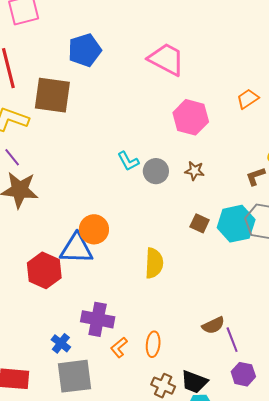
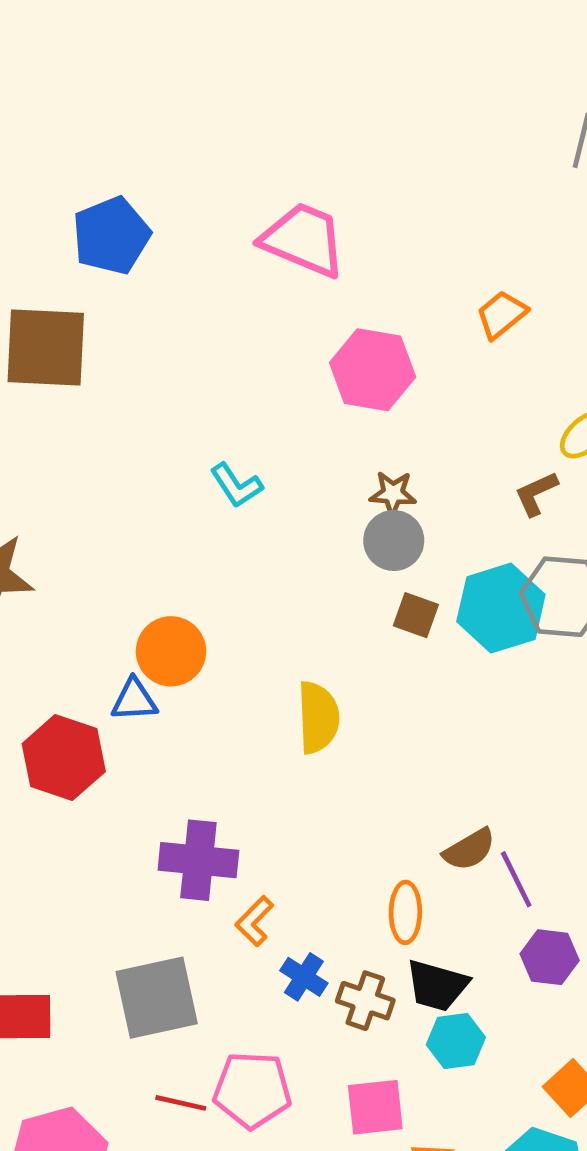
gray circle: (156, 171) -> (394, 541), moved
blue triangle: (76, 249) -> (134, 700), size x0.6
blue cross: (61, 343) -> (304, 977), moved
orange ellipse: (153, 344) -> (405, 912), moved

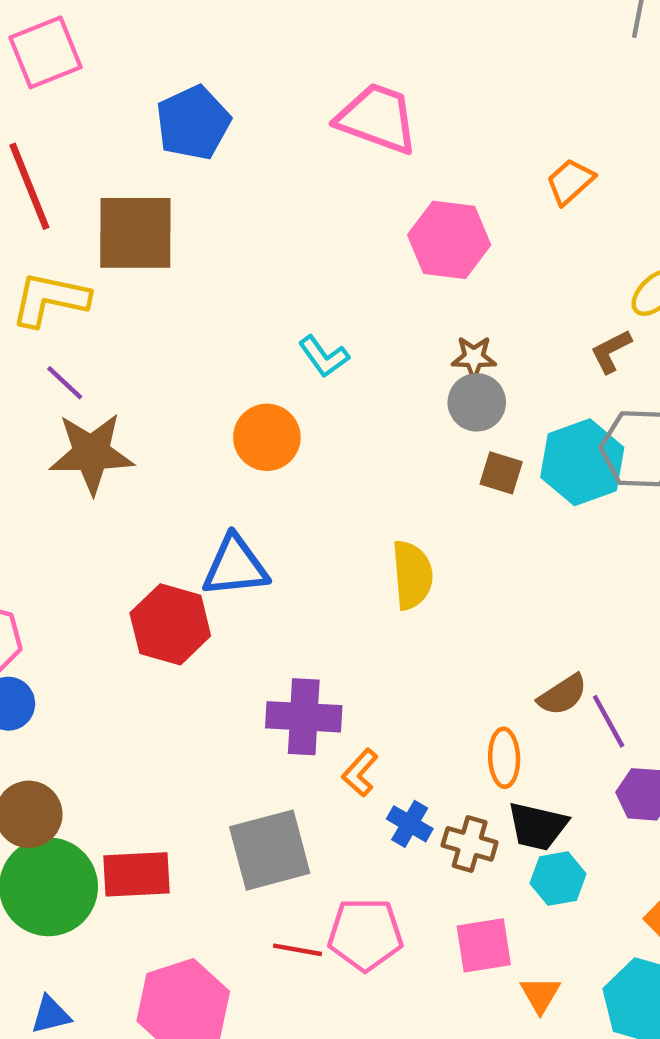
orange circle: (171, 651) -> (267, 437), moved
blue triangle: (134, 700) -> (235, 566), size x1.5

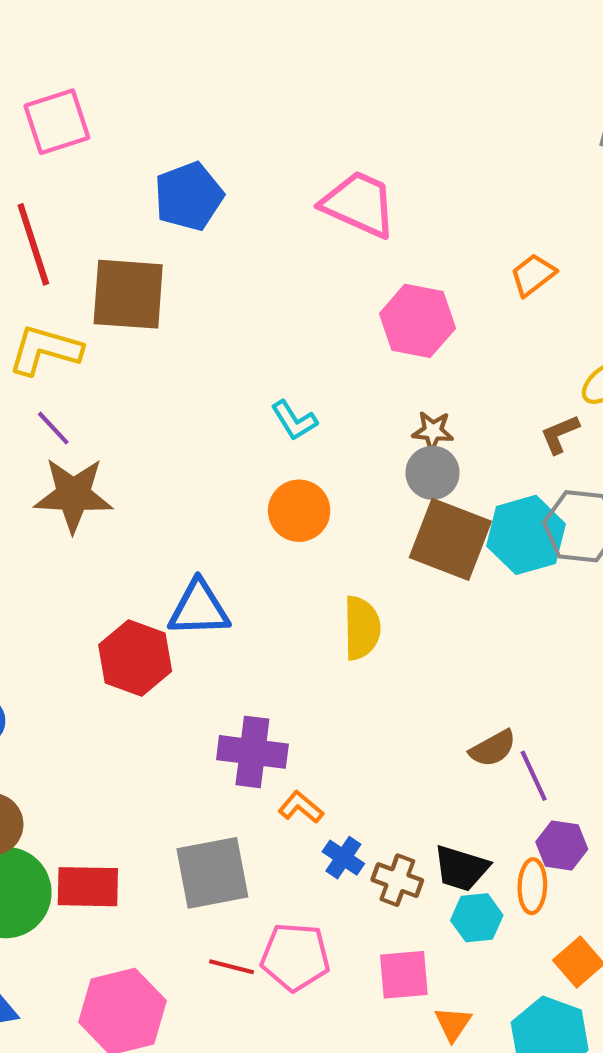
orange circle: (267, 437) -> (299, 511), moved
brown square: (501, 473) -> (450, 539), size x2.0
orange ellipse: (504, 758) -> (532, 886), moved
orange L-shape: (360, 773) -> (301, 807), turned 84

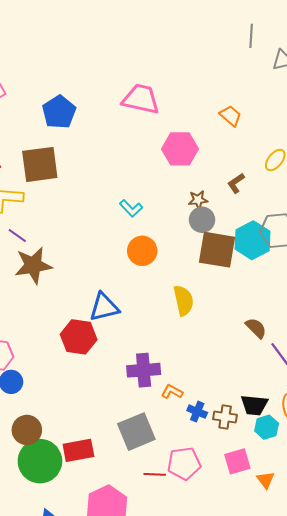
orange trapezoid: (533, 275) -> (230, 116), turned 90
brown L-shape: (560, 434) -> (236, 183), moved
brown semicircle: (493, 748) -> (256, 328), moved, turned -95

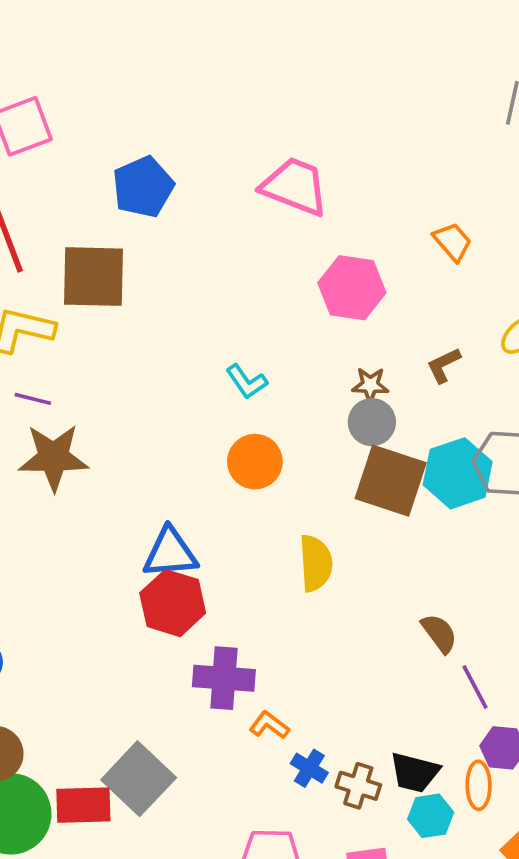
purple line: (17, 236) -> (33, 399), turned -30
red hexagon: (79, 337) -> (173, 603), moved
gray square: (136, 432) -> (139, 779), moved, turned -33

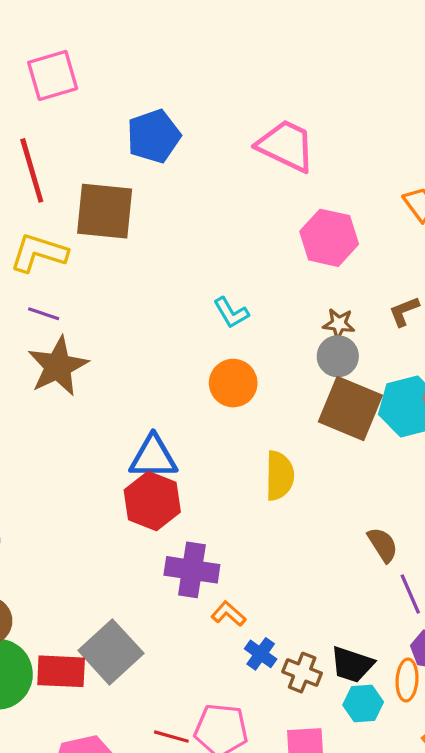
brown star: (53, 457) -> (58, 366), turned -30

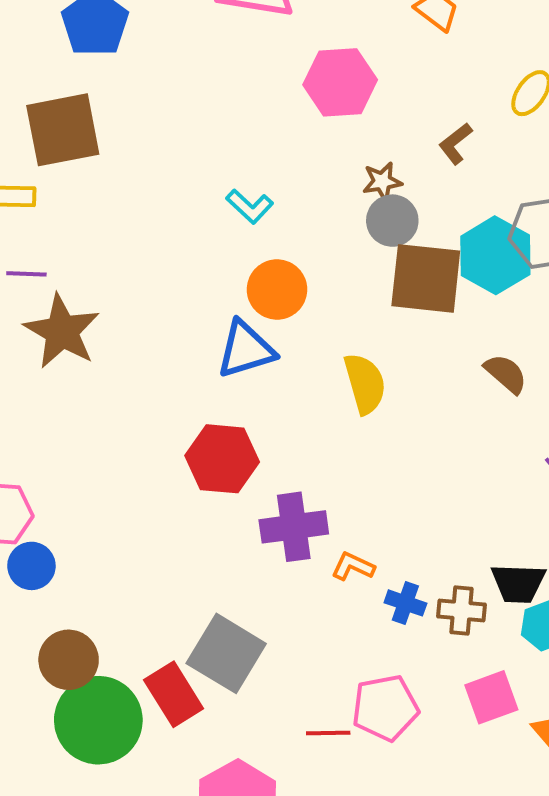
blue triangle: (153, 457) -> (246, 349), moved
brown semicircle: (383, 545) -> (506, 374), moved
red rectangle: (61, 671) -> (174, 694), turned 72

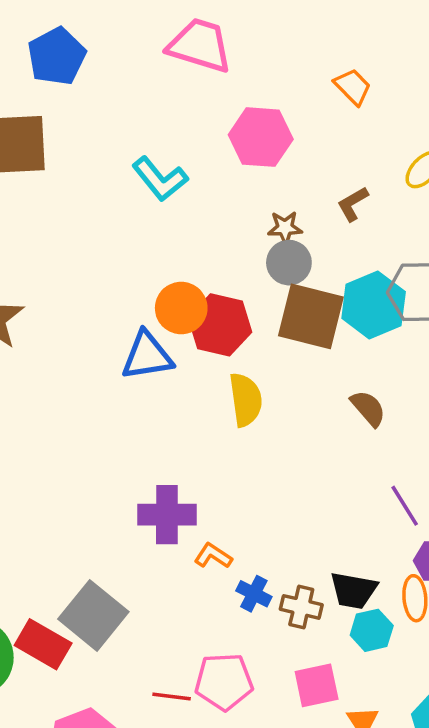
cyan L-shape: (250, 206) -> (160, 179), moved, size x1.4
red hexagon: (222, 459) -> (220, 325), moved
red rectangle: (174, 694) -> (43, 644), turned -36

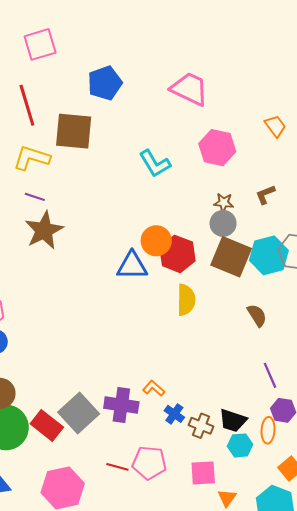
purple cross: (167, 515) -> (121, 405), moved

